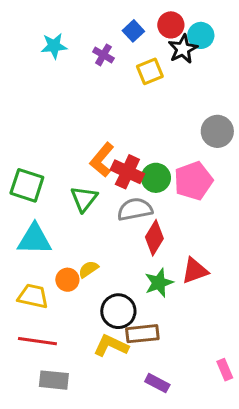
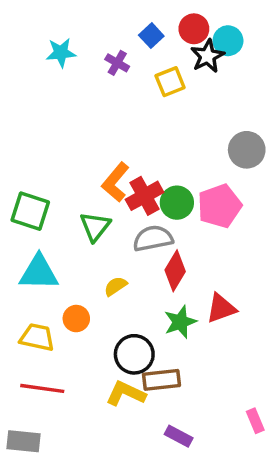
red cross: (127, 172) -> (144, 196), turned 36
yellow semicircle: (88, 269) -> (115, 286), moved
gray rectangle: (54, 380) -> (23, 441), moved

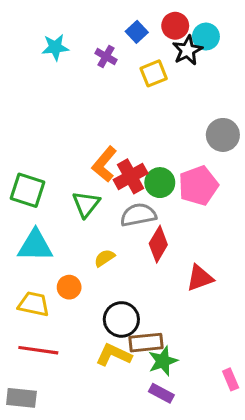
green star: (180, 322) -> (163, 361), moved

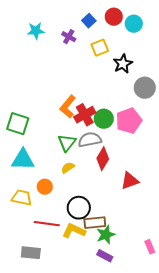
black star: (187, 50) -> (123, 64), moved
green triangle: (86, 204) -> (67, 143), moved
red line: (38, 350) -> (47, 224), moved
gray rectangle: (21, 398) -> (31, 253), moved

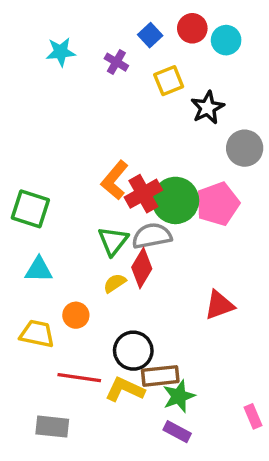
green circle: (104, 119) -> (175, 200), size x1.4
red diamond: (103, 159) -> (142, 268), moved
cyan triangle: (23, 160) -> (39, 270), size x0.7

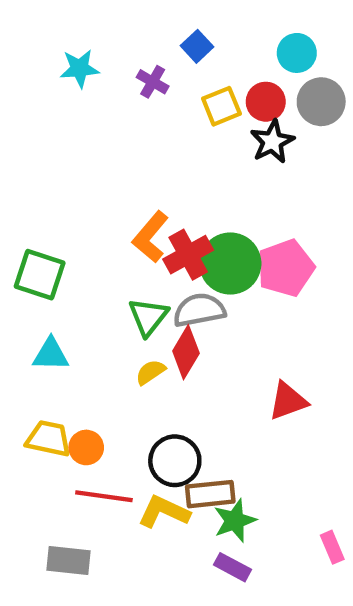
red circle: (192, 28) -> (266, 102), moved
gray circle: (245, 148) -> (321, 102), moved
orange circle: (76, 315) -> (86, 447), moved

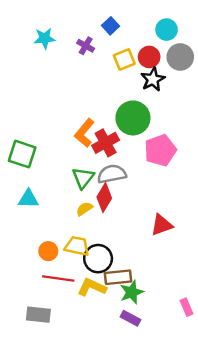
green circle: (230, 264) -> (133, 118), moved
yellow trapezoid: (49, 439) -> (77, 246), moved

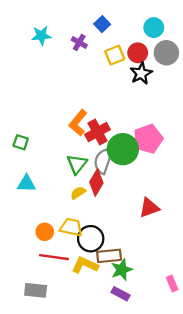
green circle: (133, 118) -> (123, 149), moved
green square: (22, 154) -> (21, 142), size x0.6
gray semicircle: (112, 174) -> (103, 161), turned -60

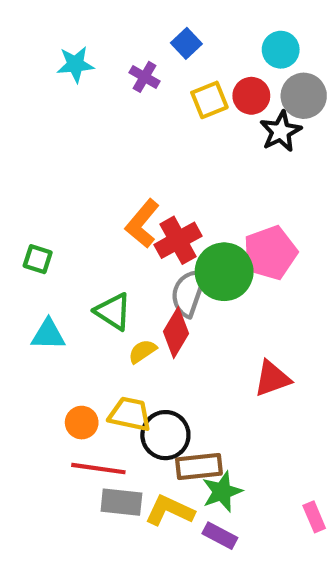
black star: (141, 73) -> (281, 131), moved
green triangle: (77, 164) -> (113, 312), moved, turned -35
yellow L-shape: (85, 265) -> (170, 510), moved
gray rectangle: (36, 290) -> (121, 502), moved

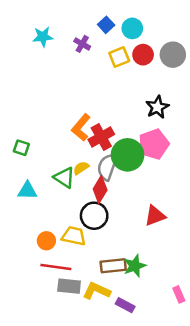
cyan circle: (281, 50) -> (132, 28), moved
black star: (281, 131) -> (157, 107), moved
yellow semicircle: (142, 351) -> (81, 168), moved
black circle: (165, 435) -> (94, 216), moved
green star: (222, 492) -> (135, 266), moved

